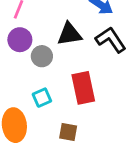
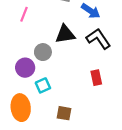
purple circle: (20, 40) -> (25, 68), moved
red rectangle: (83, 88) -> (96, 78), moved, size x0.6

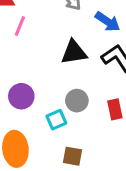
gray circle: (43, 52) -> (77, 101), moved
cyan square: (43, 85) -> (56, 120), moved

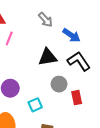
gray circle: (77, 101) -> (59, 84), moved

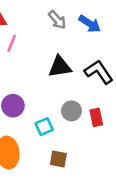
blue arrow: (71, 35) -> (90, 24), moved
gray circle: (59, 84) -> (71, 111), moved

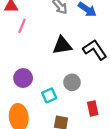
red rectangle: (96, 117) -> (93, 108), moved

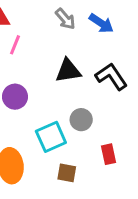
purple circle: (23, 78) -> (15, 97), moved
cyan square: (49, 95) -> (51, 137), size x1.5

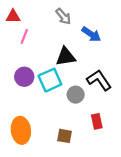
blue arrow: (101, 23) -> (91, 34), moved
black L-shape: (111, 76) -> (99, 80), moved
cyan square: (51, 137) -> (50, 80), moved

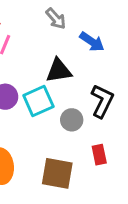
black L-shape: (99, 80) -> (102, 101), turned 60
brown square: (64, 136) -> (57, 173), size x1.6

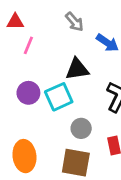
gray circle: (72, 120) -> (81, 128), moved

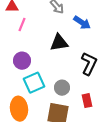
cyan square: (59, 97) -> (34, 83), moved

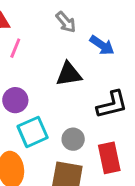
black L-shape: (89, 64) -> (112, 104), turned 50
red rectangle: (87, 101) -> (109, 158), size x1.5

